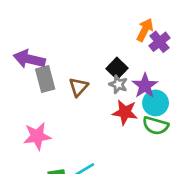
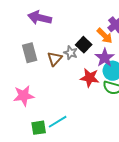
orange arrow: (145, 30) -> (105, 36), moved, turned 108
purple arrow: (29, 59) -> (40, 18), moved
gray star: (118, 84) -> (71, 53), moved

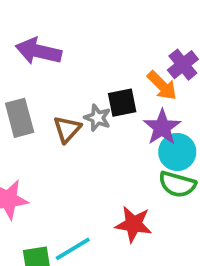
black square: (84, 45) -> (122, 103), turned 35
red star: (90, 78) -> (134, 224), moved

